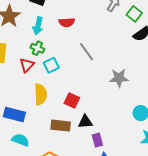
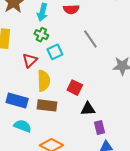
red triangle: (27, 65) -> (30, 60), moved
brown rectangle: (61, 126) -> (47, 105), moved

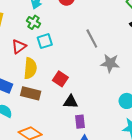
gray line: (90, 39) -> (92, 38), moved

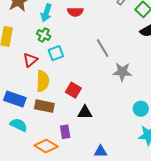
purple rectangle: (80, 122) -> (65, 132), moved

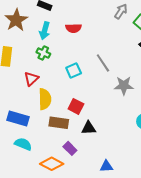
cyan square: (56, 53) -> (74, 70), moved
brown rectangle: (44, 106) -> (59, 123), moved
purple rectangle: (65, 132) -> (70, 148), turned -32

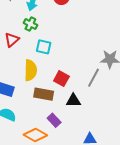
gray line: (103, 63) -> (93, 78), moved, turned 60
cyan square: (74, 70) -> (44, 47), moved, turned 35
red triangle: (31, 79) -> (12, 40), moved

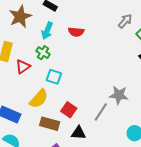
yellow semicircle: (31, 70) -> (39, 99), turned 35

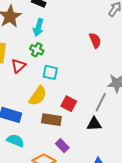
red semicircle: (76, 32) -> (95, 40), moved, turned -112
black triangle: (79, 133) -> (94, 124), moved

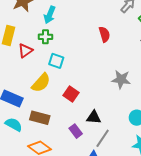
green cross: (37, 50) -> (45, 37), turned -32
gray line: (101, 102) -> (103, 138), moved
brown rectangle: (51, 120) -> (40, 118), moved
purple rectangle: (62, 146) -> (76, 131), moved

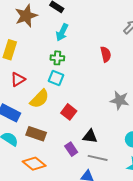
cyan arrow: (50, 15) -> (62, 32), moved
green cross: (45, 37) -> (57, 58), moved
red triangle: (25, 51) -> (18, 79), moved
gray line: (103, 138) -> (98, 158), turned 66

